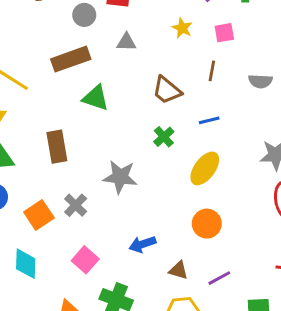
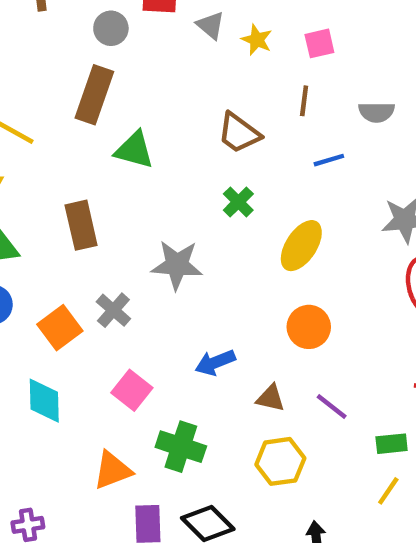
gray triangle: (126, 42) -> (211, 25), moved, turned 42
brown rectangle: (71, 59) -> (94, 95), turned -48
blue line: (209, 120) -> (329, 160), moved
purple line: (219, 278) -> (332, 406), turned 70

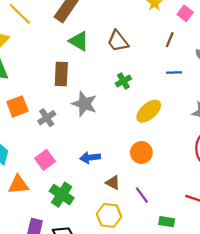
pink square: (319, 43) -> (185, 13), turned 35
brown trapezoid: (239, 133) -> (118, 41), moved
brown rectangle: (81, 225) -> (61, 74), moved
orange square: (60, 328) -> (17, 106), moved
orange triangle: (113, 470) -> (18, 185), moved

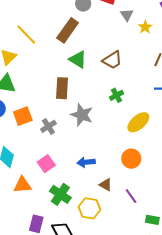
brown trapezoid: (118, 41) -> (112, 60), turned -85
yellow hexagon: (109, 215) -> (89, 208), moved

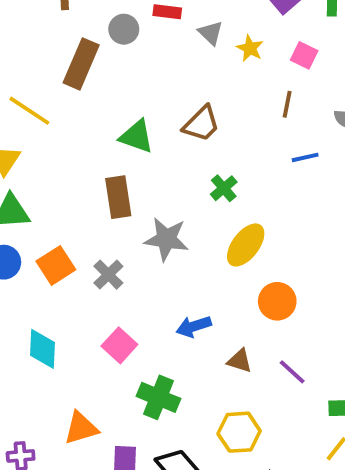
brown rectangle: (68, 30) -> (81, 64), moved
yellow ellipse: (138, 122) -> (246, 245), moved
orange triangle: (22, 185) -> (81, 428), moved
yellow hexagon: (89, 208) -> (239, 432), moved

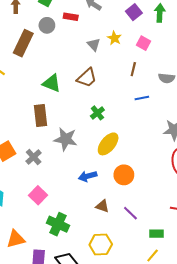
gray triangle: (211, 33) -> (94, 45), moved
blue arrow: (194, 326) -> (88, 176), moved

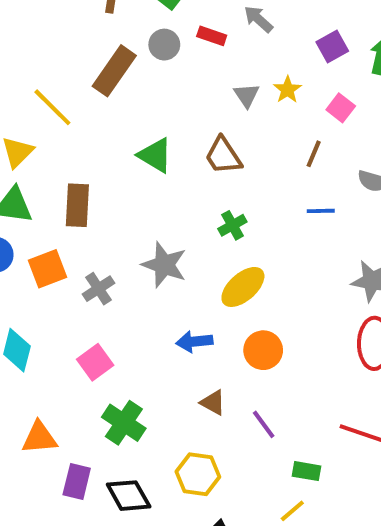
brown trapezoid: (87, 78) -> (223, 156), turned 90
brown rectangle: (40, 116) -> (77, 205), moved

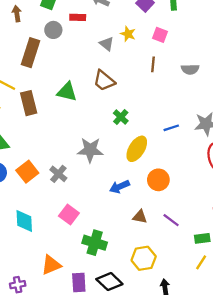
brown rectangle: (77, 205) -> (29, 103), moved
blue line: (321, 211) -> (171, 128), moved

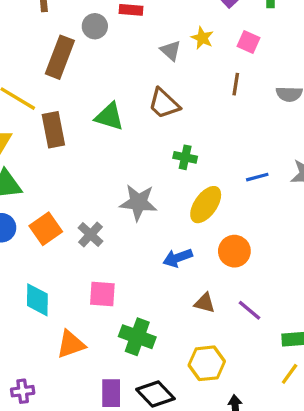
green cross: (121, 117) -> (185, 157), turned -35
pink square: (69, 215) -> (102, 294), turned -36
orange triangle: (51, 265) -> (71, 344), moved

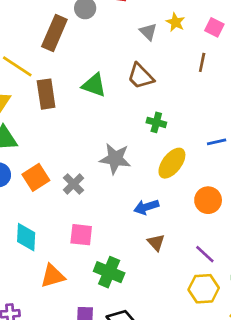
orange circle: (234, 251) -> (208, 200), moved
brown triangle: (205, 303) -> (156, 242), moved, turned 30
yellow hexagon: (207, 363) -> (204, 289), moved

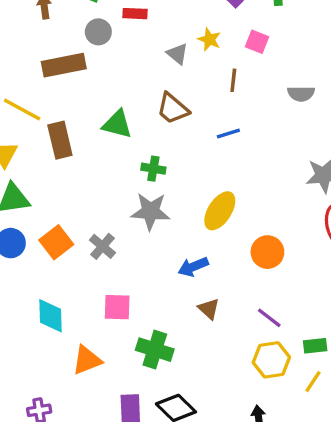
brown rectangle: (54, 33) -> (64, 65), turned 60
brown line: (202, 62) -> (233, 80), moved
green cross: (156, 122) -> (153, 169), moved
blue line: (217, 142) -> (228, 133), moved

